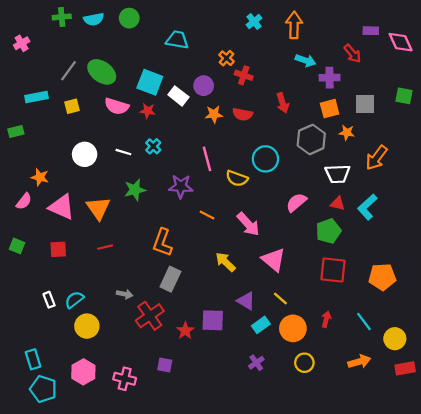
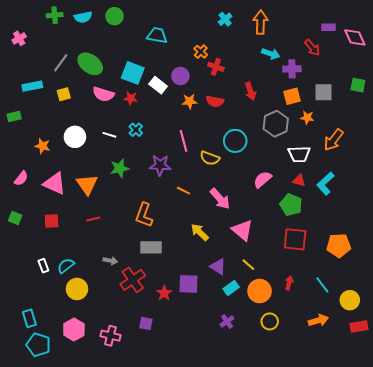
orange star: (40, 177) -> (42, 146), moved
green pentagon: (328, 231) -> (291, 205), turned -30
gray rectangle: (170, 279) -> (151, 247), turned 65

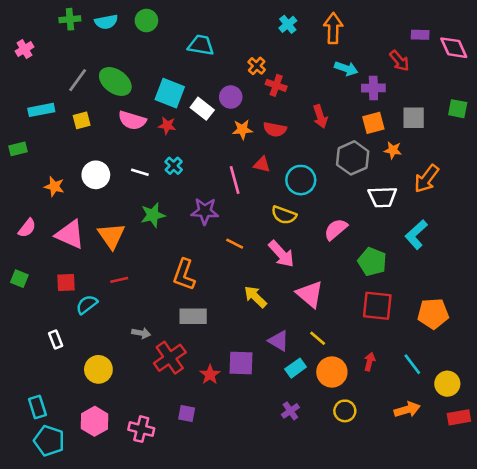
yellow semicircle: (210, 158) -> (284, 215), moved
red triangle: (299, 180) -> (262, 164), moved
cyan semicircle: (66, 266) -> (87, 305), moved

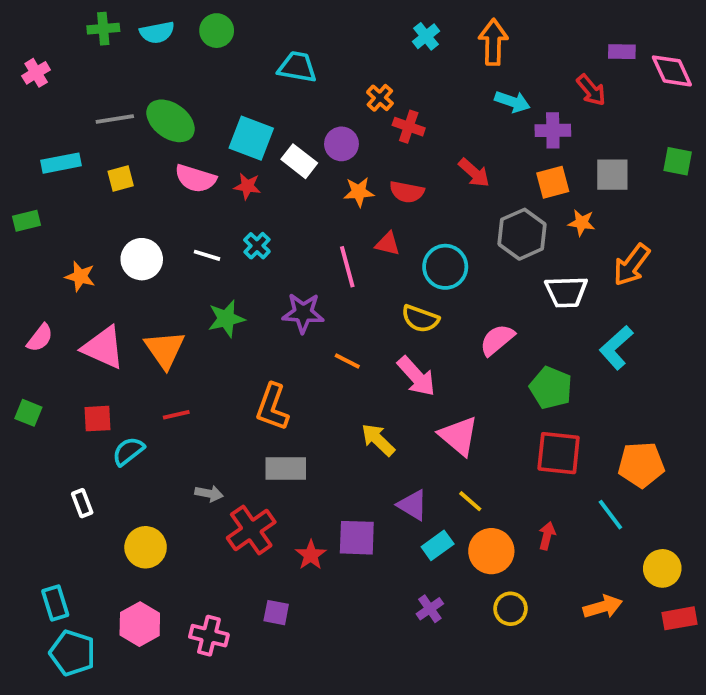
gray line: (78, 80) -> (115, 119), turned 45
red arrow: (320, 116) -> (474, 173), turned -30
cyan line: (412, 364) -> (610, 515), moved

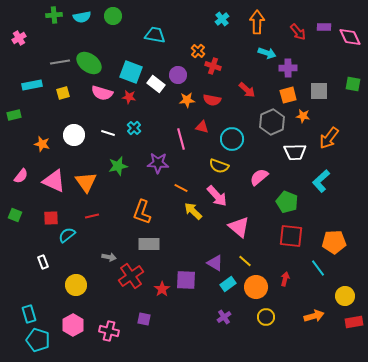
red arrow: (591, 90) -> (298, 32), moved
yellow arrow: (378, 440) -> (193, 211), moved

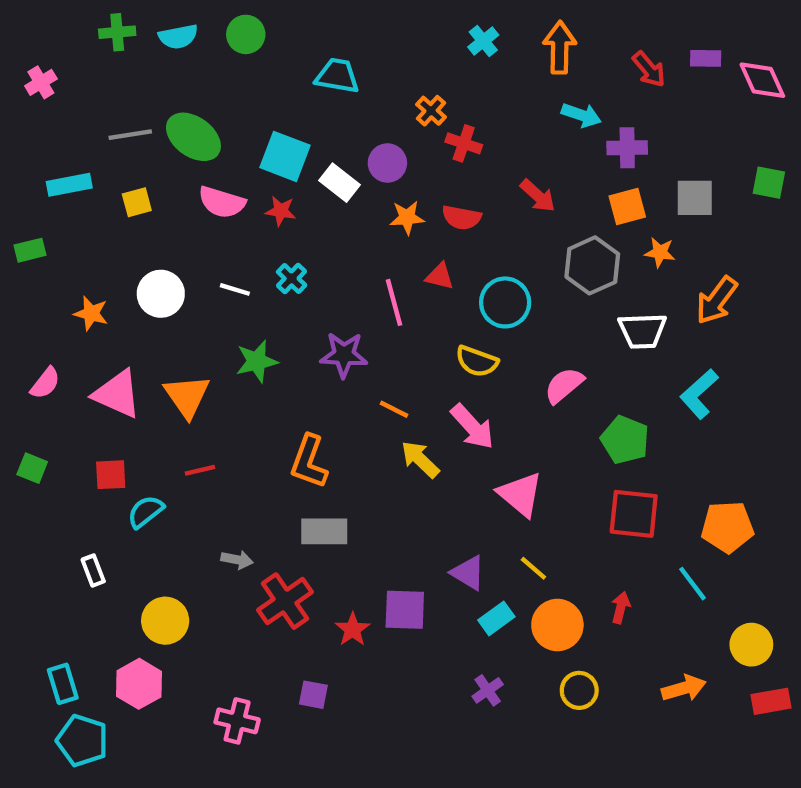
pink hexagon: (73, 325) -> (139, 684), moved

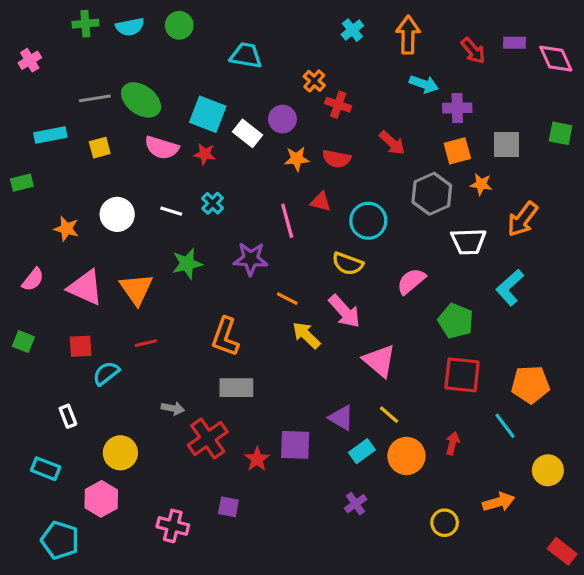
cyan rectangle: (63, 684) -> (46, 469), moved, turned -52
yellow circle: (579, 690) -> (445, 523), moved
red rectangle: (771, 701) -> (562, 551), moved, turned 48

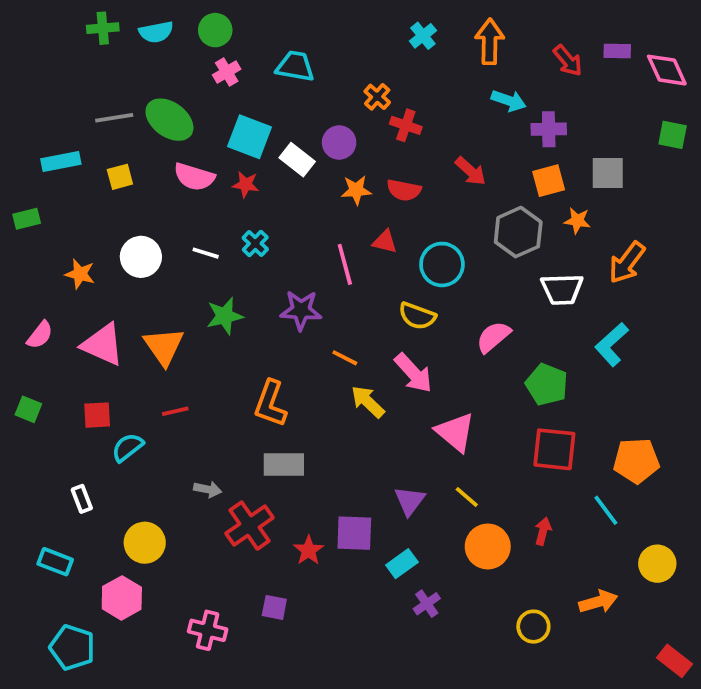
pink cross: (30, 60) -> (227, 72), moved
green square: (561, 133) -> (673, 135), moved
purple triangle: (341, 418) -> (410, 501), turned 36
cyan rectangle: (362, 451) -> (402, 564), moved

